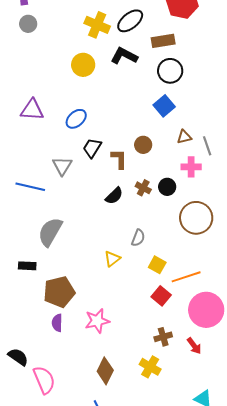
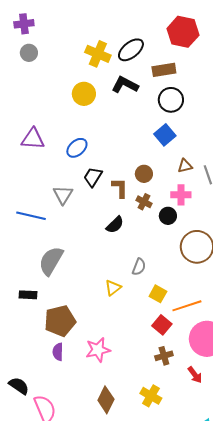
pink cross: (191, 167) -> (181, 195), moved
brown cross: (143, 188) -> (144, 202), moved
brown cross: (163, 337) -> (164, 356), moved

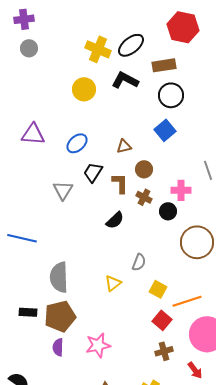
brown triangle: (185, 166) -> (124, 146), moved
blue line: (31, 216) -> (22, 238), moved
gray semicircle: (51, 261) -> (59, 277), moved, turned -32
black rectangle: (28, 295) -> (28, 312), moved

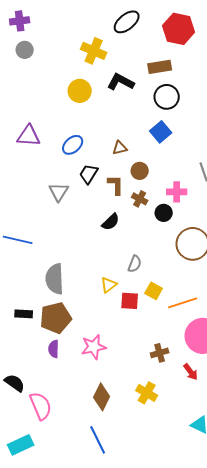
black ellipse: (131, 45) -> (127, 22), moved
red square: (162, 320) -> (130, 301), moved, turned -36

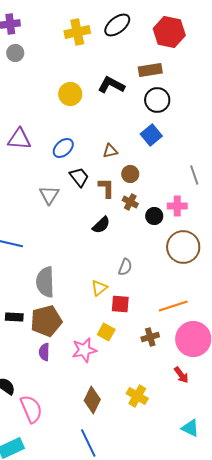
yellow cross: (94, 51) -> (77, 32), moved, turned -35
black trapezoid: (89, 174) -> (79, 177), turned 110
pink cross: (177, 192) -> (177, 206), moved
yellow square: (154, 291) -> (106, 332), moved
brown cross: (160, 353) -> (150, 337), moved

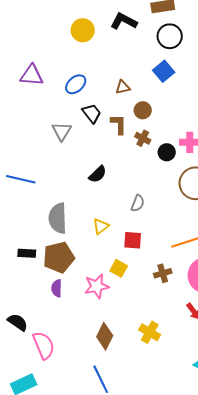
black semicircle: (101, 225) -> (98, 174), moved
yellow triangle: (99, 288) -> (101, 226), moved

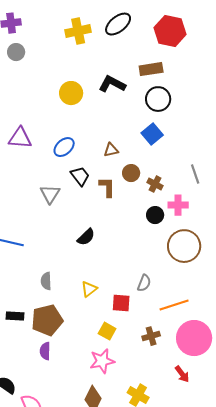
brown cross: (143, 138) -> (155, 184), moved
gray semicircle: (138, 203) -> (144, 283), moved
gray semicircle: (58, 218) -> (46, 281), size x0.6
pink star: (97, 286) -> (102, 361), moved

